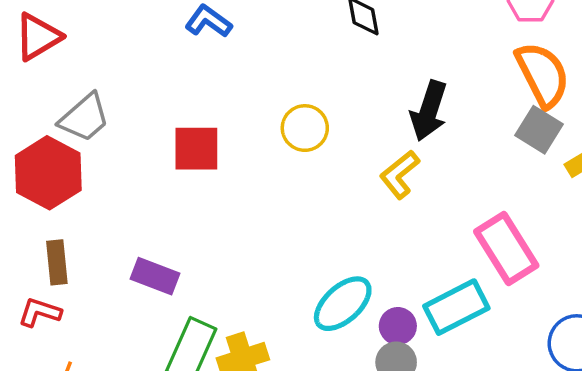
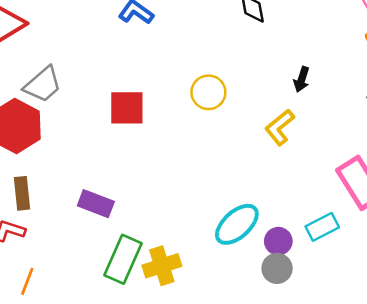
black arrow: (429, 111) -> (302, 79), size x0.6
cyan rectangle: (456, 307) -> (322, 227), size x0.7

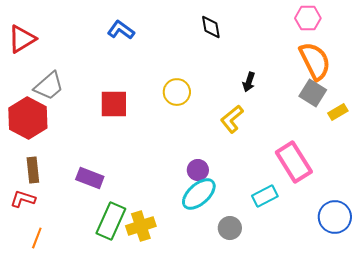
purple circle: (278, 241) -> (198, 170), moved

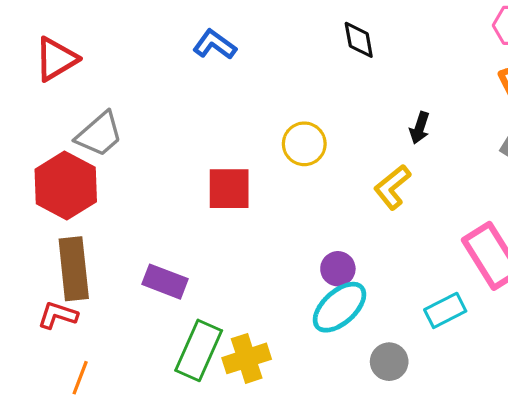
red square: (114, 104) -> (229, 189), moved
brown rectangle: (33, 170) -> (74, 269), size x1.5

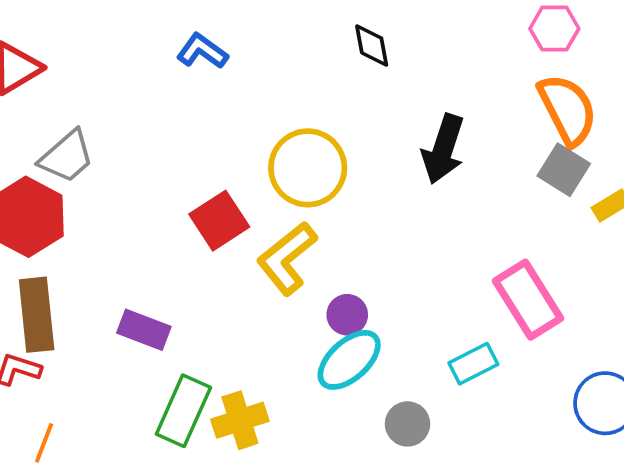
black arrow: (420, 128) -> (443, 149), size x1.8
yellow circle: (304, 144) -> (308, 168), size x1.5
yellow L-shape: (392, 187) -> (287, 258), moved, size x1.4
red square: (229, 189) -> (219, 221), turned -33

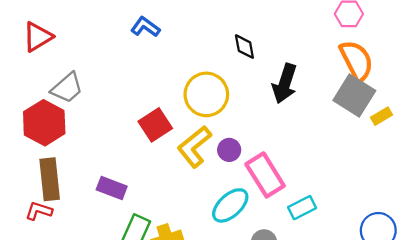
black diamond: (372, 45) -> (244, 47), moved
gray square: (564, 170) -> (354, 96), size x1.4
pink rectangle: (528, 300) -> (265, 175), moved
purple circle: (347, 315) -> (229, 150), moved

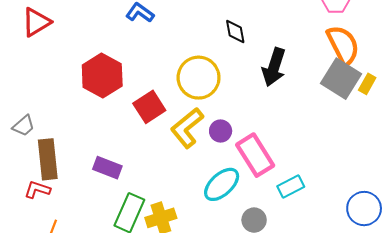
gray trapezoid: (67, 88) -> (24, 126), moved, size x0.7
yellow rectangle: (382, 116) -> (367, 84), moved, turned -30
red hexagon: (44, 123) -> (102, 75), moved

